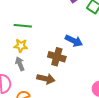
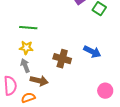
blue arrow: (74, 41) -> (92, 52), moved
brown arrow: (46, 79) -> (39, 81), moved

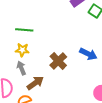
brown cross: (62, 59) -> (58, 61), turned 30
brown arrow: (39, 81) -> (35, 83), turned -48

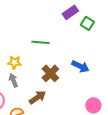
green line: (24, 30) -> (40, 42), moved
brown arrow: (35, 83) -> (37, 97), moved

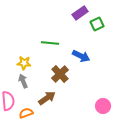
green square: (87, 23) -> (97, 24), turned 32
blue arrow: (80, 66) -> (81, 56), moved

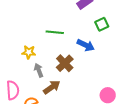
green square: (97, 24) -> (102, 24), moved
gray arrow: (23, 81) -> (39, 70), moved

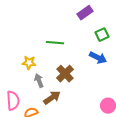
blue arrow: (86, 45) -> (98, 58), moved

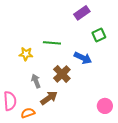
blue arrow: (98, 58) -> (83, 58), moved
yellow star: (29, 63) -> (26, 54), moved

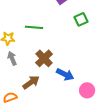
blue arrow: (83, 58) -> (65, 74), moved
gray arrow: (36, 81) -> (12, 58), moved

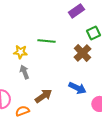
brown cross: (44, 58) -> (82, 53), moved

